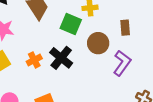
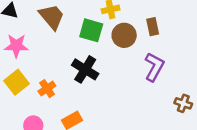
brown circle: (98, 43) -> (124, 35), moved
orange cross: (34, 60) -> (47, 89), moved

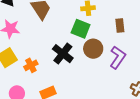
green square: (91, 30) -> (81, 29), moved
brown circle: (124, 35) -> (93, 49), moved

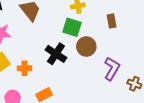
purple L-shape: (118, 57) -> (112, 69), moved
orange cross: (31, 65) -> (25, 68), turned 32

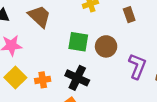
green square: (72, 27) -> (78, 42), moved
black cross: (56, 54) -> (77, 78), moved

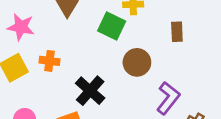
green square: (78, 42) -> (112, 26), moved
orange cross: (43, 80) -> (49, 61), moved

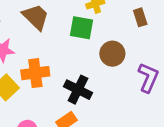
orange cross: (49, 61) -> (35, 73), size x1.5

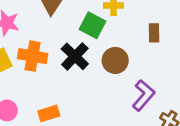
black cross: (78, 90) -> (75, 56), moved

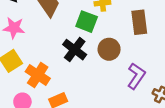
brown rectangle: (154, 33) -> (139, 22), size x1.5
orange cross: (33, 56) -> (38, 75), moved, turned 30

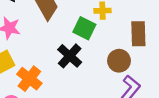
brown circle: (109, 49) -> (119, 61), moved

